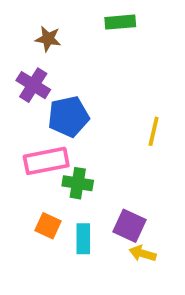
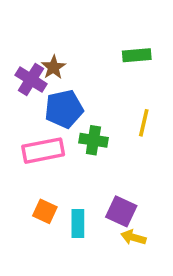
green rectangle: (120, 22) -> (137, 55), moved
brown star: (48, 39) -> (54, 67), moved, turned 30
green cross: (78, 183) -> (93, 140), moved

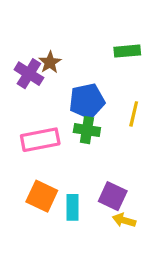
blue pentagon: (64, 109) -> (87, 101), moved
orange square: (45, 211) -> (42, 196), size x1.4

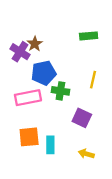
blue pentagon: (87, 101) -> (44, 73), moved
orange square: (42, 196) -> (29, 137), turned -30
purple square: (113, 196) -> (82, 118), moved

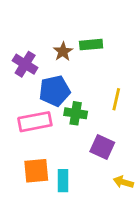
green rectangle: (89, 36) -> (91, 45), moved
brown star: (35, 44) -> (63, 52), moved
yellow arrow: (86, 154) -> (123, 182), moved

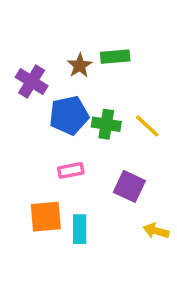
yellow line: (116, 99) -> (147, 126), turned -60
green cross: (76, 113) -> (106, 124), moved
pink rectangle: (35, 122) -> (71, 170), moved, size x0.6

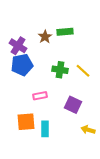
blue pentagon: (69, 115) -> (22, 65), moved

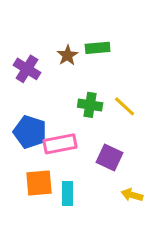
blue pentagon: (22, 65) -> (30, 132), moved, turned 30
pink rectangle: (40, 96) -> (60, 144), size x1.5

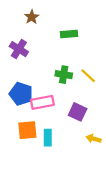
brown star: (67, 55) -> (32, 17), moved

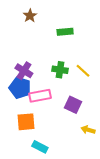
purple cross: (19, 49) -> (24, 71), moved
cyan rectangle: (48, 138) -> (40, 147), moved, turned -63

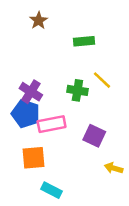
yellow line: (83, 71) -> (102, 80), moved

